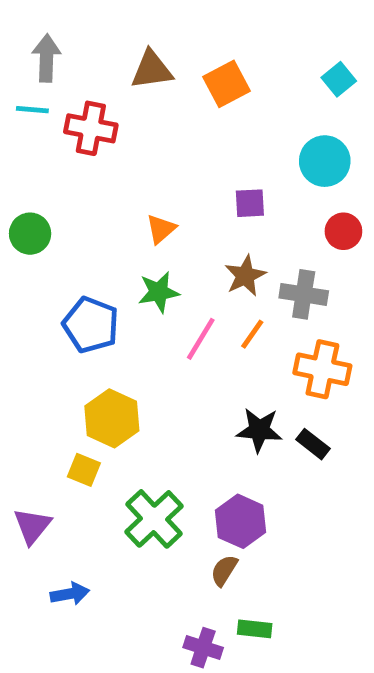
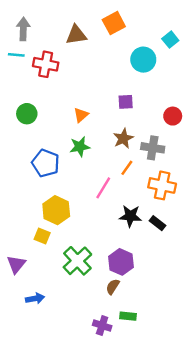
orange square: (227, 84) -> (114, 23), moved
cyan circle: (325, 161) -> (143, 60), moved
green circle: (30, 234) -> (27, 114), moved
pink line: (201, 339) -> (103, 188), moved

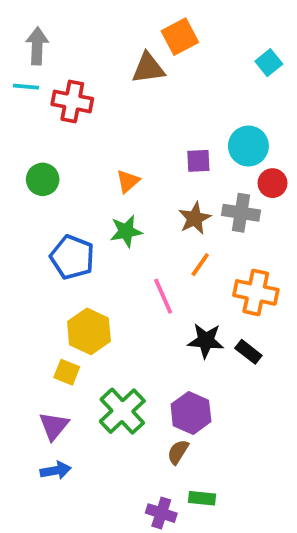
brown triangle: (76, 35) -> (148, 68), moved
cyan circle: (143, 60) -> (248, 146), moved
gray cross: (153, 148) -> (241, 213), moved
pink line: (103, 188) -> (163, 296), turned -55
purple triangle: (16, 264) -> (54, 426), moved

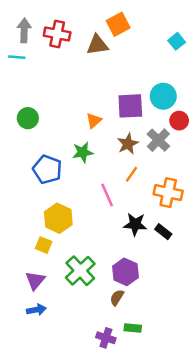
red cross: (72, 102) -> (57, 34), moved
purple square: (198, 161) -> (130, 106), size x1.6
orange triangle: (128, 181) -> (94, 121), moved
gray cross: (241, 213) -> (158, 140), turned 35

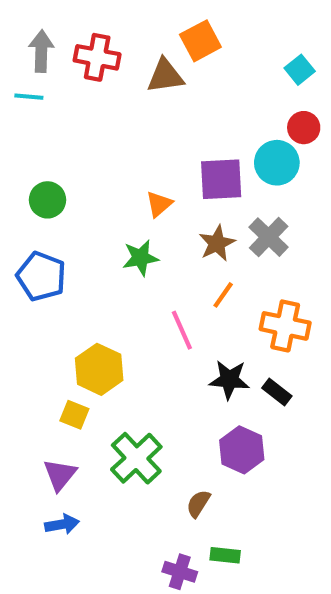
red circle: (179, 121) -> (304, 128), moved
blue pentagon: (47, 169) -> (41, 276), moved
purple hexagon: (125, 272) -> (242, 450), moved

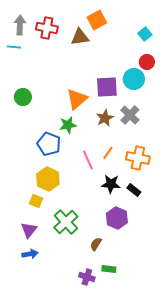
orange triangle: (159, 204) -> (77, 99), size x1.6
blue pentagon: (41, 276) -> (49, 144), moved
orange line: (223, 295) -> (108, 153), moved

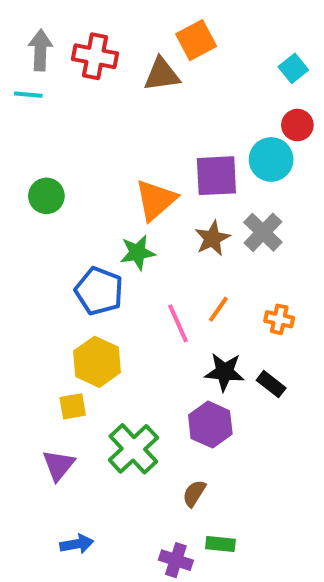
orange cross: (138, 158) -> (279, 319), size x0.6
yellow square: (36, 201) -> (73, 406), turned -32
purple hexagon: (117, 218) -> (210, 425), moved
blue arrow: (30, 254) -> (77, 544), moved

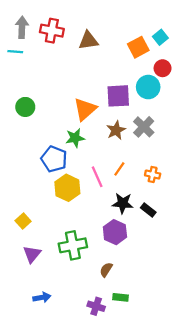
orange square: (196, 40) -> (138, 47), moved
yellow hexagon: (97, 362) -> (67, 188), moved
yellow square: (73, 406) -> (23, 221), moved, turned -32
green cross: (133, 449) -> (73, 245), turned 32

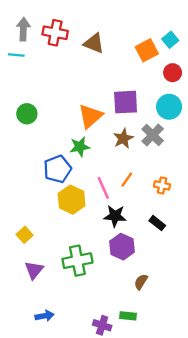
brown triangle: (88, 41) -> (94, 43), turned 30
cyan circle: (148, 87) -> (169, 107), moved
blue pentagon: (54, 159) -> (57, 169), turned 30
black star: (123, 203) -> (115, 216), moved
brown semicircle: (106, 270) -> (141, 282), moved

